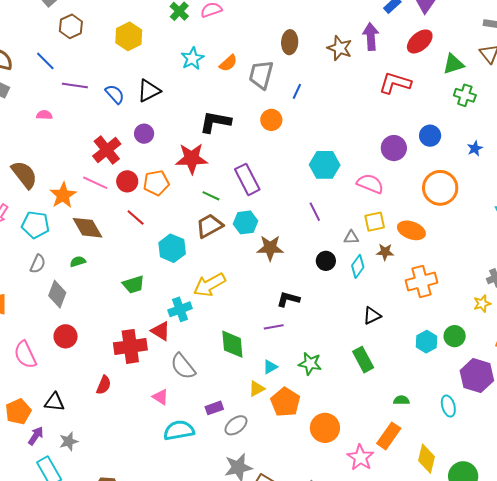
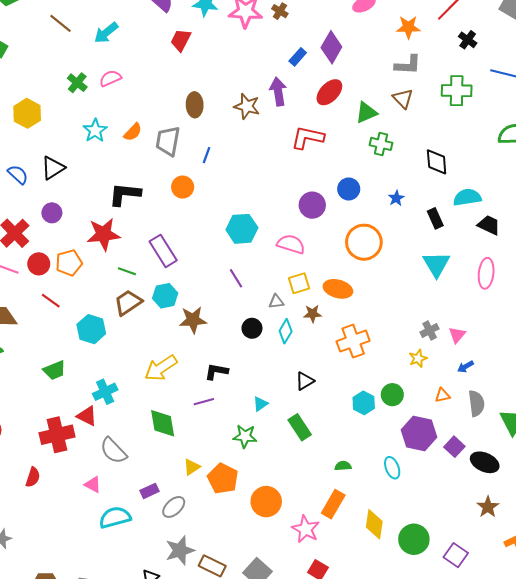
yellow arrow: (209, 285) -> (161, 368), moved
cyan triangle: (270, 367) -> (260, 404), moved

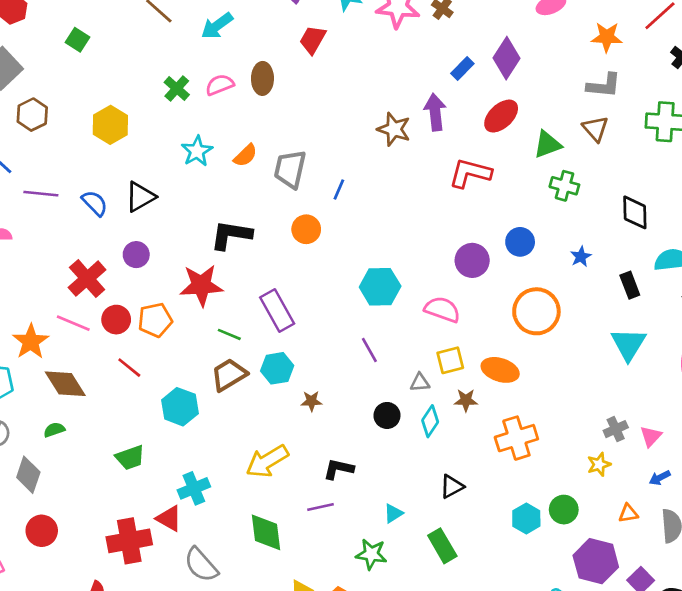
brown ellipse: (195, 105) -> (262, 78), moved
brown star: (193, 320) -> (311, 401), size x0.6

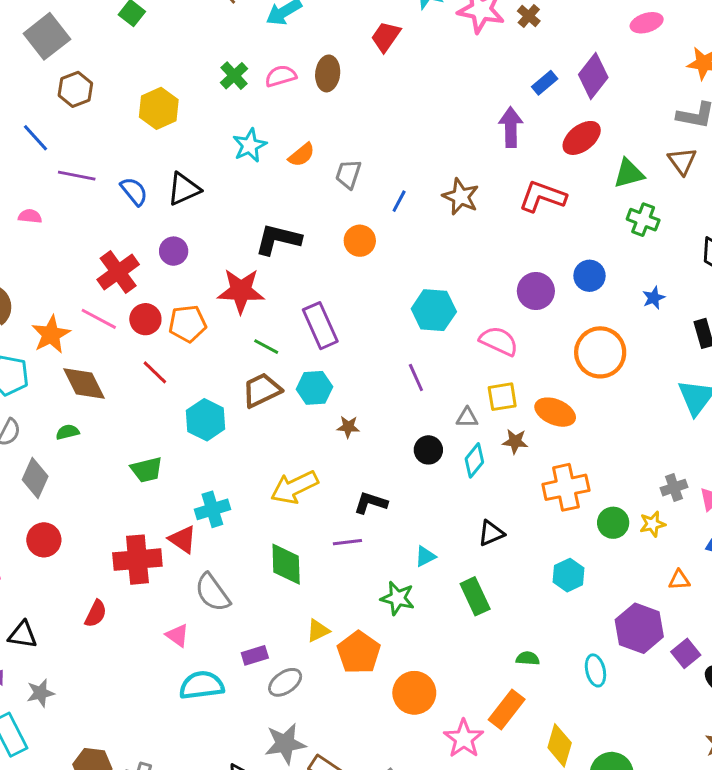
brown star: (394, 129) -> (461, 197), moved
gray trapezoid: (290, 169) -> (348, 174), size x0.7
green circle: (564, 510) -> (613, 523), moved

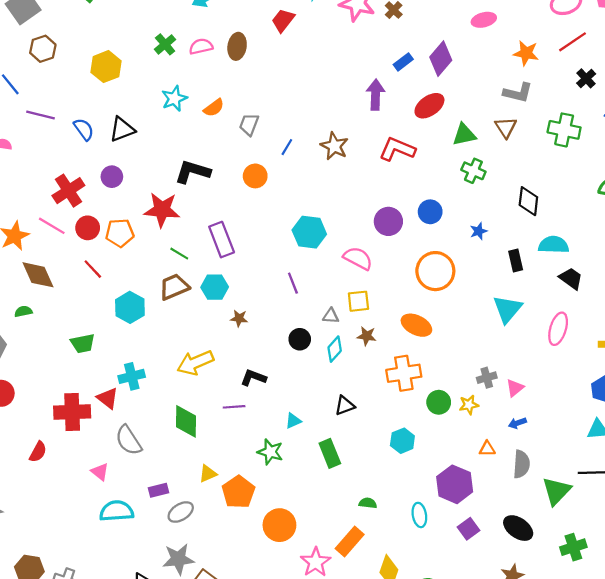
orange ellipse: (555, 412) -> (416, 325), moved
purple square: (686, 653) -> (468, 529), moved

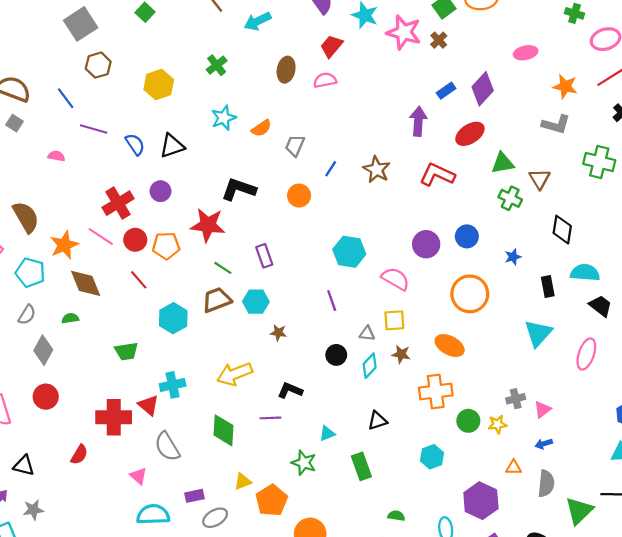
pink semicircle: (201, 46) -> (325, 80), moved
brown triangle: (506, 127) -> (540, 179), moved
purple rectangle: (222, 240) -> (264, 256), size x0.7

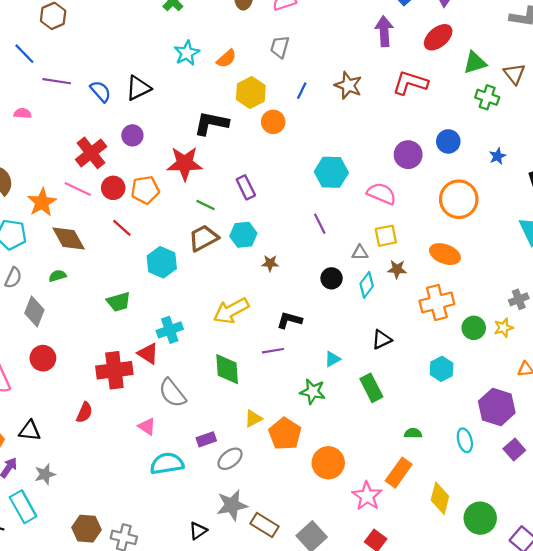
yellow hexagon: (159, 85) -> (251, 92), moved
gray trapezoid: (295, 146) -> (280, 47), moved

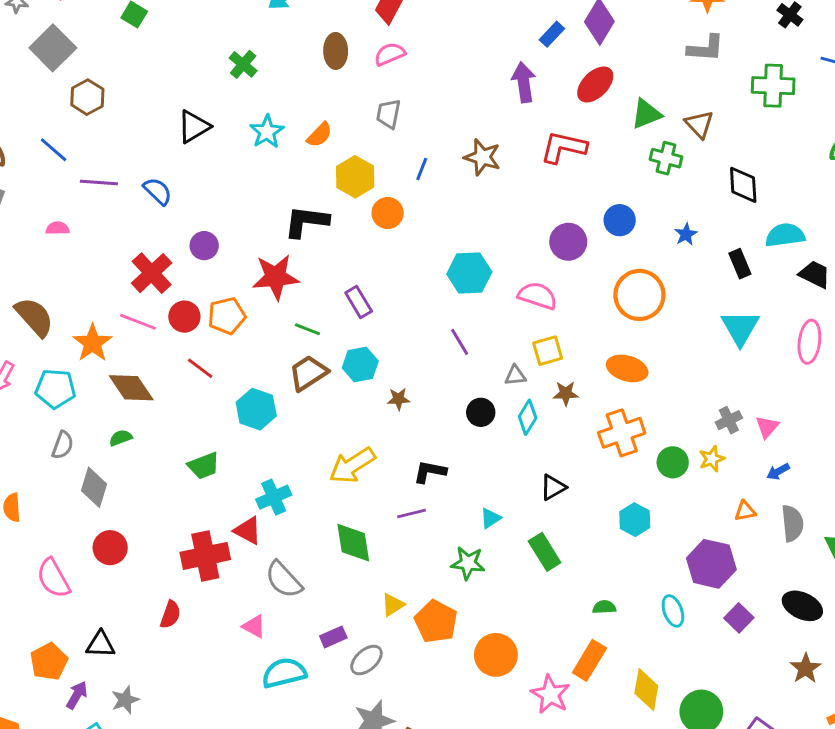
black triangle: (138, 88) -> (194, 127), moved

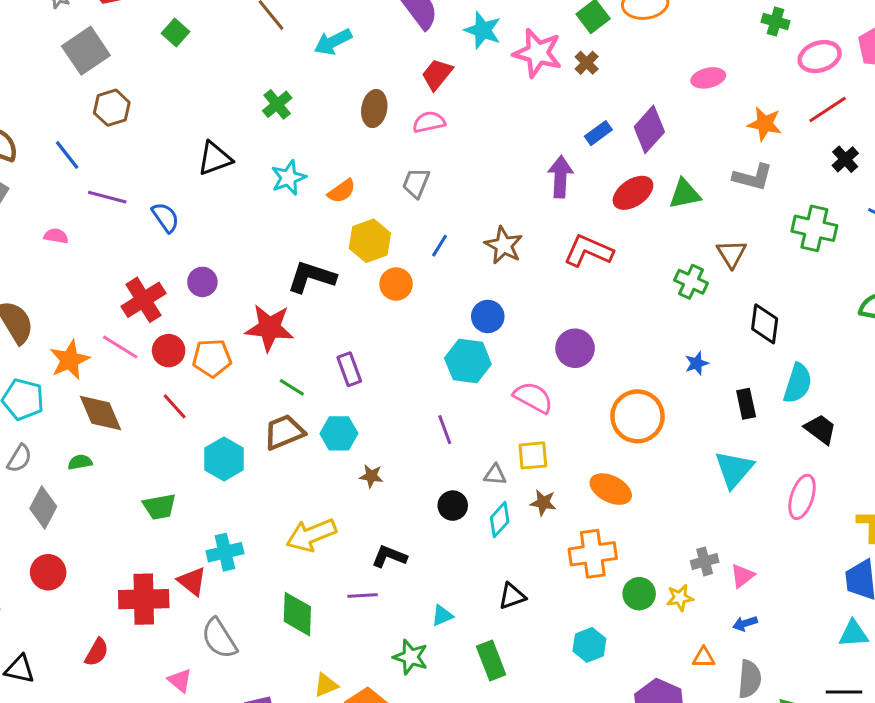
green triangle: (646, 114) -> (685, 194), moved
blue circle: (620, 220) -> (488, 316), moved
cyan semicircle: (785, 235) -> (798, 383), turned 105

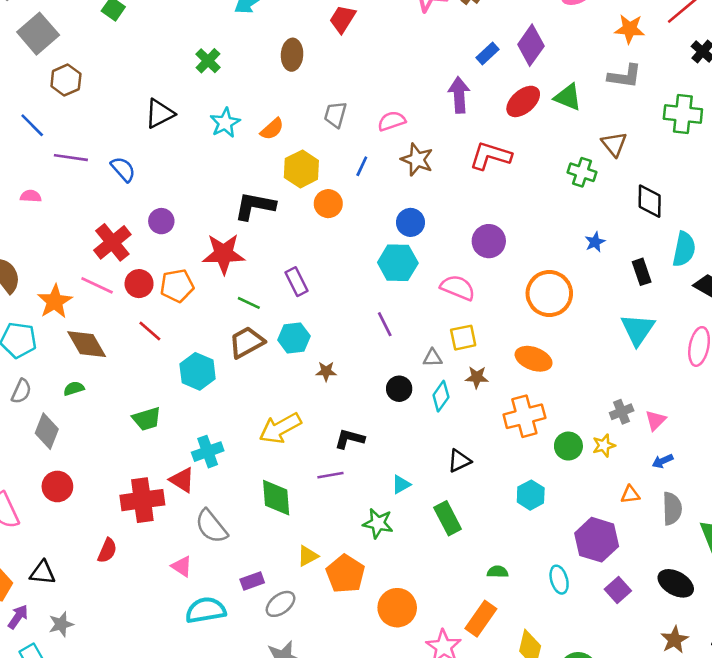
pink semicircle: (429, 122) -> (392, 121), moved
green triangle: (685, 194) -> (568, 97), turned 40

